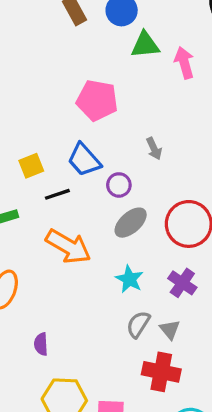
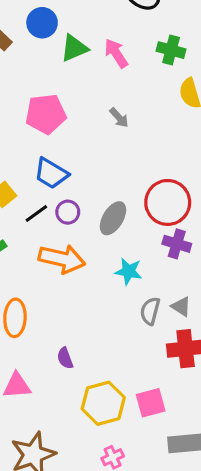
gray arrow: (154, 149) -> (119, 118), moved
purple circle: (119, 185) -> (68, 212), moved
purple cross: (182, 283) -> (177, 244), moved

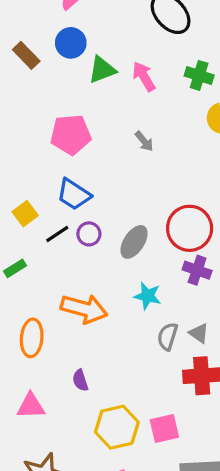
orange arrow: (62, 259) -> (84, 309), moved

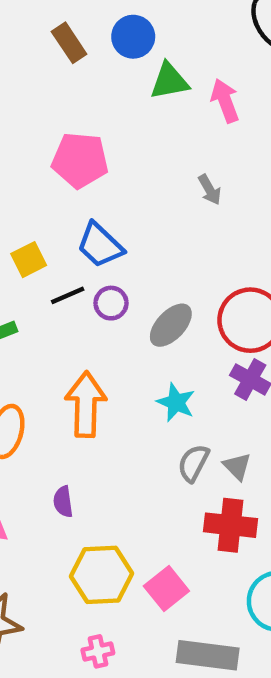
pink pentagon: (71, 135) -> (80, 160), moved
orange arrow: (84, 309) -> (86, 404), turned -114
pink square: (164, 429) -> (166, 588), turned -36

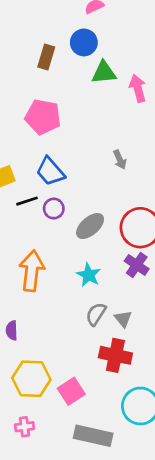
brown rectangle: (69, 43) -> (46, 57), moved, turned 45
gray arrow: (210, 190) -> (120, 160), moved

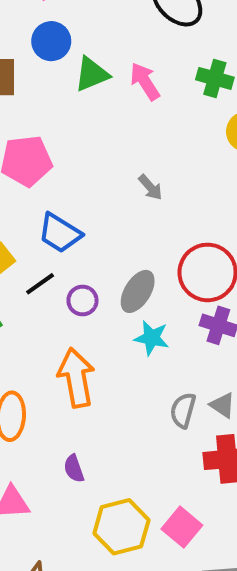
purple circle: (54, 209) -> (82, 301), moved
cyan star: (89, 275) -> (152, 338), moved

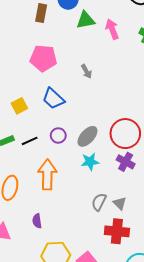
gray arrow: (150, 187) -> (86, 71), moved
black line: (40, 284) -> (30, 141), moved
cyan star: (152, 338) -> (90, 162), turned -30

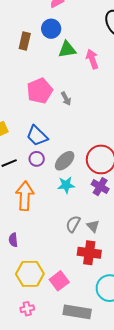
pink pentagon: (43, 58) -> (40, 91), moved, turned -30
blue trapezoid: (53, 99) -> (37, 136), moved

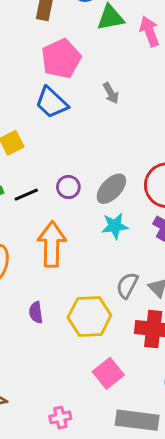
pink pentagon: (40, 91) -> (61, 59), moved
blue trapezoid: (37, 136) -> (52, 103), moved
yellow hexagon: (30, 274) -> (89, 316), moved

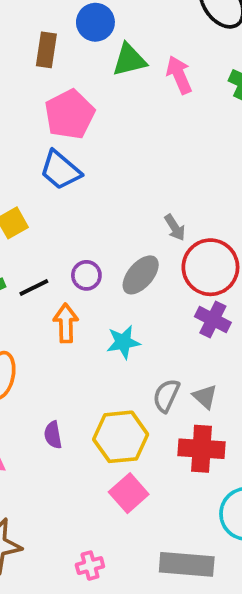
gray arrow: (111, 93) -> (175, 228), moved
cyan star: (115, 226) -> (123, 342), moved
orange arrow: (52, 244) -> (66, 323), moved, size x0.7
pink square: (108, 373) -> (129, 493), moved

